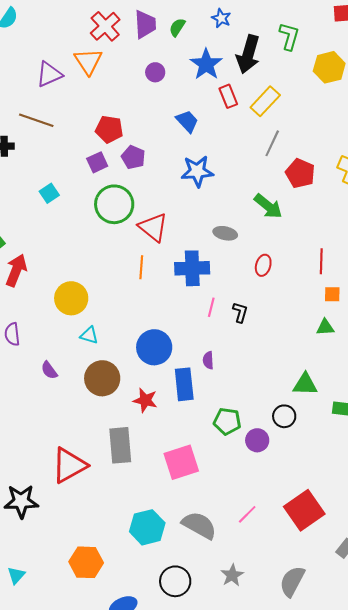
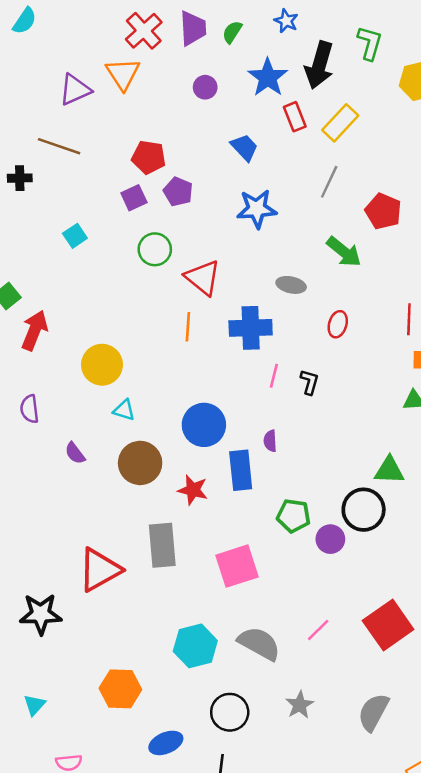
gray line: (272, 143) -> (329, 182), moved
green circle: (114, 204) -> (155, 249), size x0.7
black circle: (284, 416) -> (364, 510), size x1.5

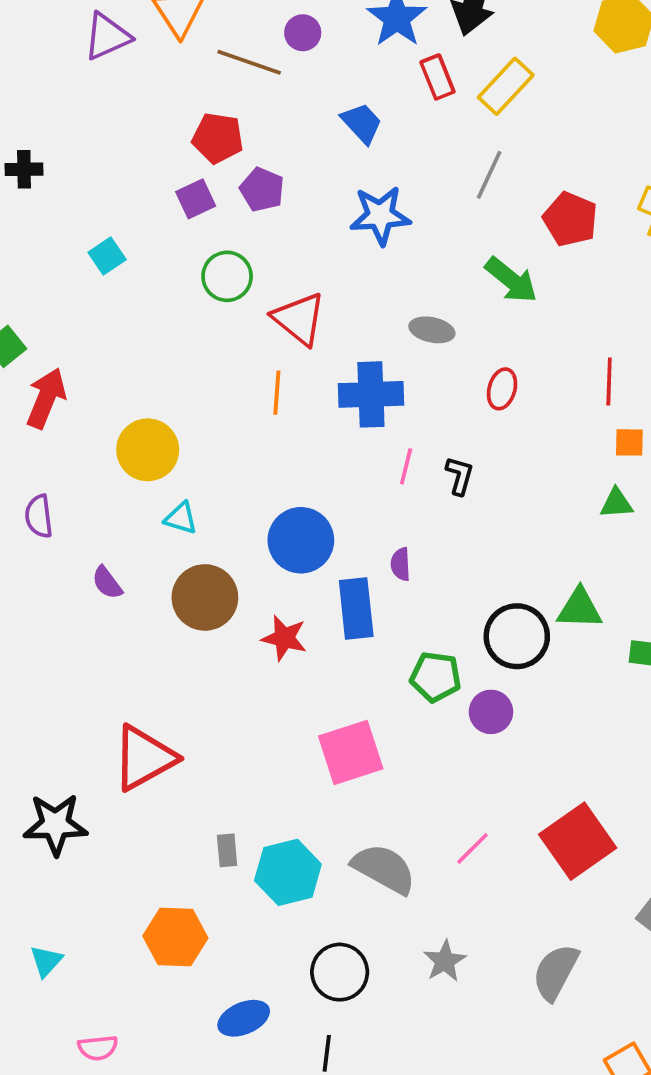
brown line: (59, 146) -> (249, 62), moved
black circle: (364, 510) -> (517, 636), moved
gray rectangle: (162, 545) -> (227, 850), moved, size x0.5

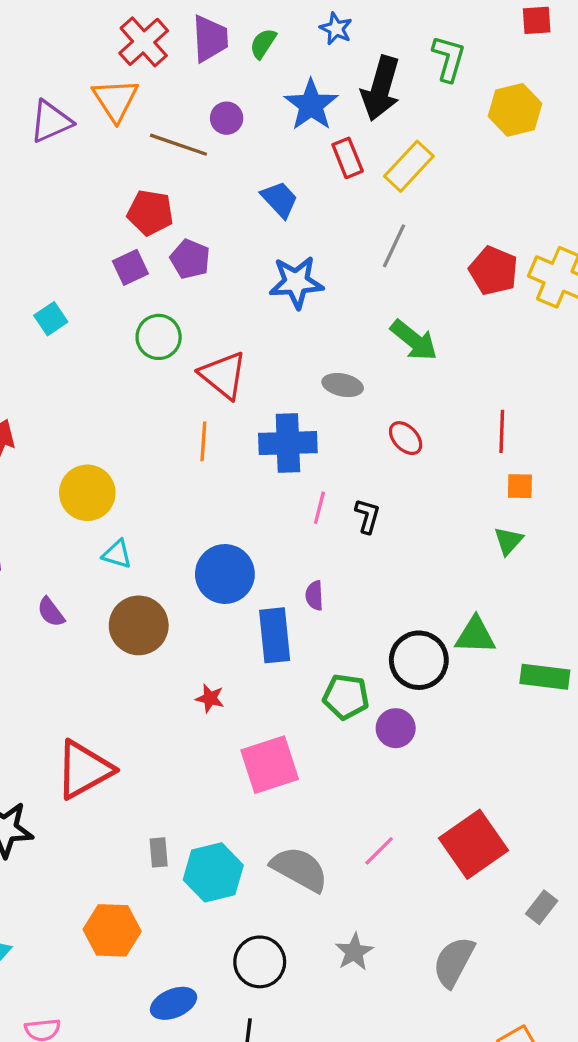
red pentagon: (570, 219) -> (493, 271), moved
red ellipse: (502, 389) -> (406, 438), turned -60
green triangle: (616, 503) -> (508, 541), turned -44
red star: (284, 638) -> (210, 698), moved, size x0.7

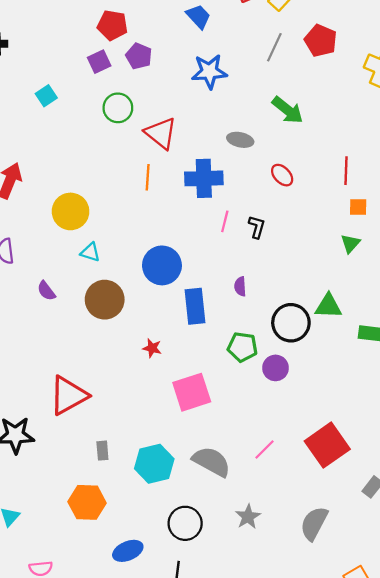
red pentagon: (493, 271) -> (321, 41), moved
purple semicircle: (314, 596) -> (240, 286), moved
gray rectangle: (159, 852) -> (102, 451), moved

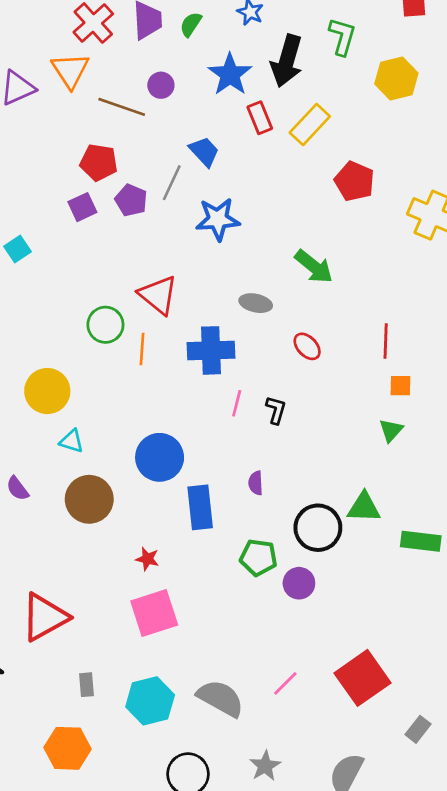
gray line: (274, 47) -> (172, 183), moved
green circle: (118, 108) -> (105, 325), moved
pink square: (192, 392) -> (154, 613), moved

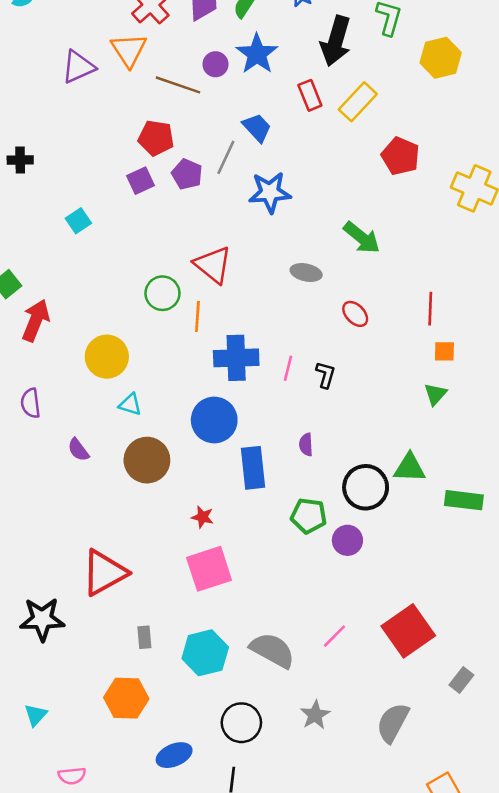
blue star: (230, 74) -> (257, 54), moved
blue cross: (211, 350) -> (236, 358), moved

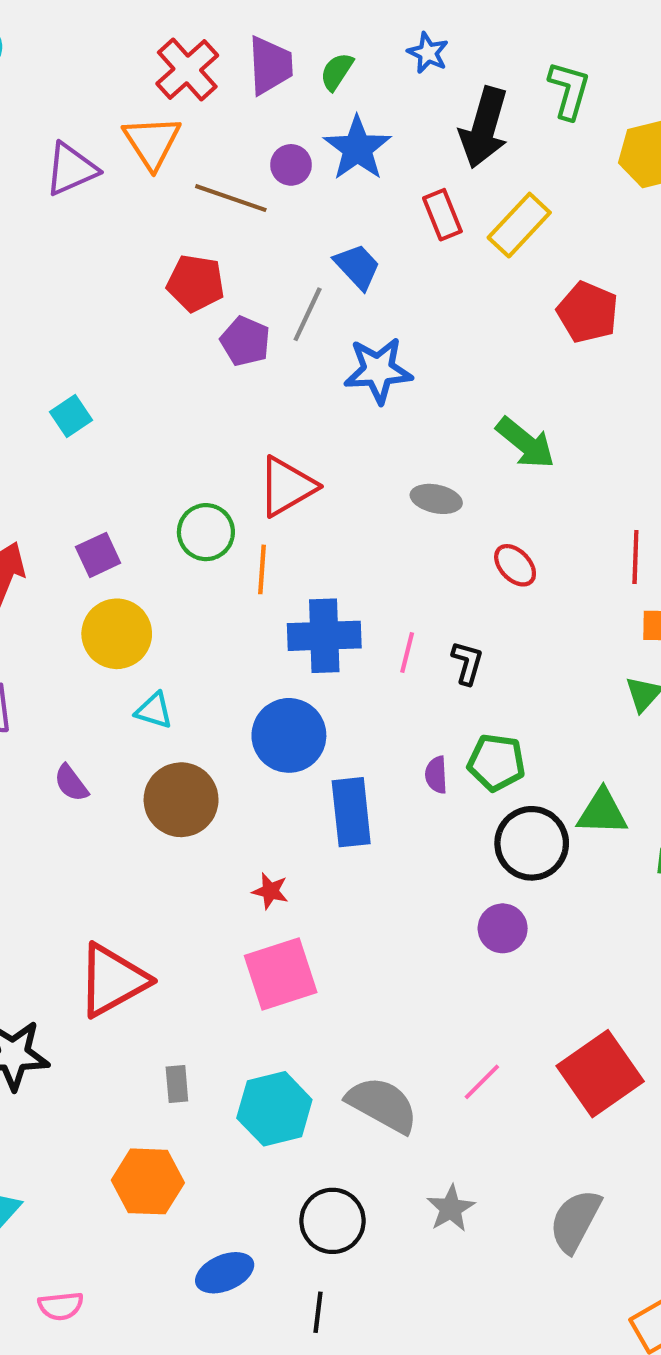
purple square: (140, 181) -> (98, 555), moved
red triangle: (213, 265) -> (287, 486), turned 51
green pentagon: (309, 516) -> (496, 762), moved

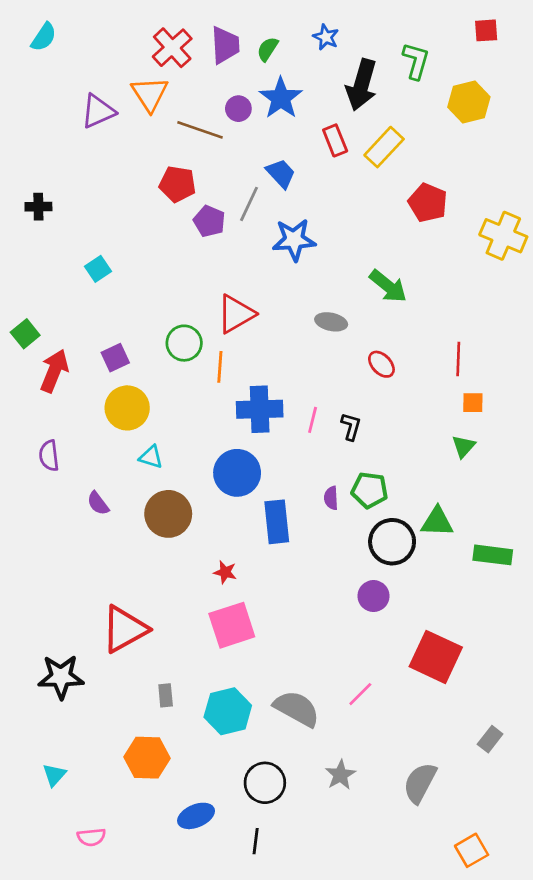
red square: (600, 1074) -> (436, 657), moved, turned -30

